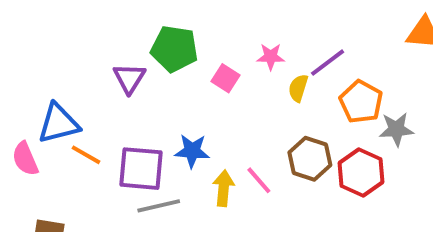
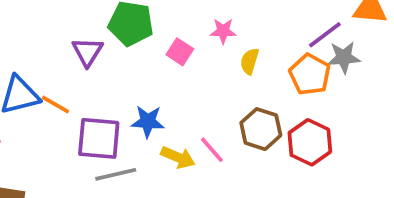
purple line: (328, 63) -> (325, 35), moved
gray star: (396, 129) -> (344, 57), moved
orange line: (86, 155) -> (55, 105), moved
yellow arrow: (224, 188) -> (178, 157), turned 108

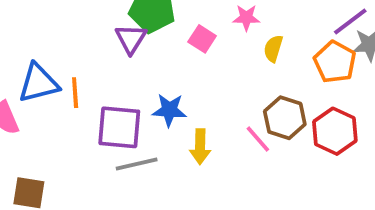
purple triangle: (87, 52) -> (131, 39), moved
orange line: (55, 105) -> (75, 93), turned 56
pink line: (212, 150) -> (258, 139), moved
yellow arrow: (178, 157) -> (200, 147), turned 68

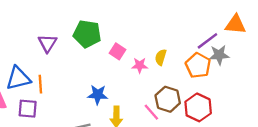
pink star: (246, 18) -> (140, 65), moved
purple triangle: (131, 39) -> (47, 43), moved
purple square: (119, 127) -> (28, 109), moved, size x0.7

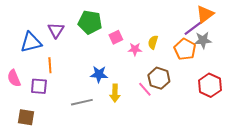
orange triangle: (235, 25) -> (205, 14), moved, turned -42
pink square: (117, 51) -> (116, 37), turned 32
blue triangle: (18, 78) -> (31, 42), moved
red hexagon: (198, 107) -> (210, 85), moved

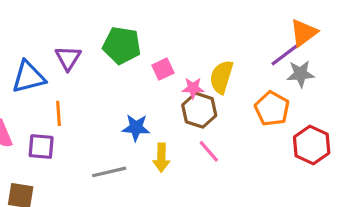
yellow semicircle: (153, 42) -> (221, 77), size x1.5
orange pentagon: (185, 49) -> (272, 109), moved
brown hexagon: (159, 78) -> (199, 110), moved

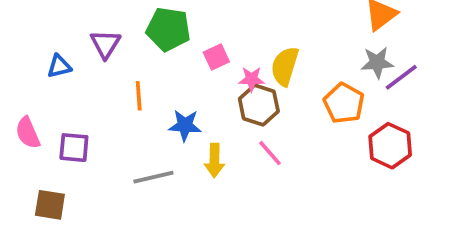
purple line: (285, 55) -> (401, 77), moved
blue triangle: (28, 77) -> (59, 66), size x0.6
orange line: (59, 113) -> (139, 96), moved

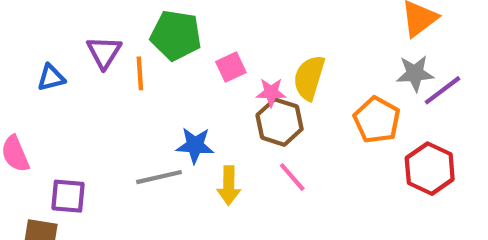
orange line: (139, 96) -> (140, 73), moved
purple square: (74, 148) -> (68, 196), moved
gray line: (153, 177) -> (159, 177), moved

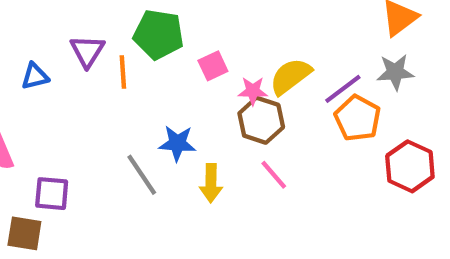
yellow semicircle: (309, 78) -> (291, 76), turned 36
purple line: (442, 90) -> (343, 89), moved
gray line: (159, 177) -> (142, 175), turned 69

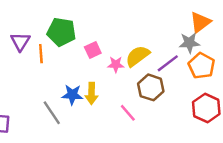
gray star: (395, 72) -> (189, 43), moved
orange pentagon: (358, 118) -> (201, 66), moved
brown hexagon: (261, 120) -> (151, 87), moved
yellow arrow: (211, 183) -> (92, 93), moved

